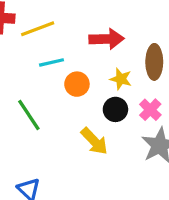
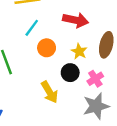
cyan line: (51, 62) -> (32, 28), turned -54

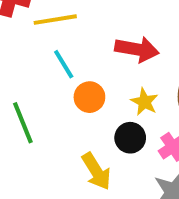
cyan line: (32, 28) -> (64, 64), turned -66

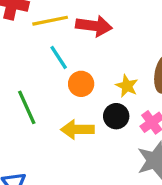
red arrow: (137, 49) -> (94, 26), moved
yellow arrow: (96, 171) -> (77, 129), moved, turned 124

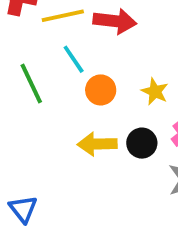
green line: (27, 107) -> (31, 84), moved
black circle: (116, 116) -> (142, 143), moved

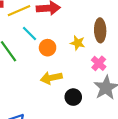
black circle: (142, 143) -> (73, 97), moved

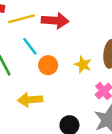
yellow arrow: (51, 78) -> (30, 100), moved

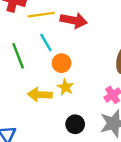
yellow star: (83, 65) -> (66, 87), moved

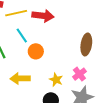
yellow star: (66, 87) -> (56, 80), moved

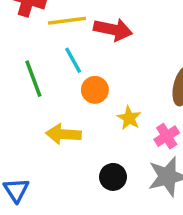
yellow star: (56, 80) -> (129, 118), moved

